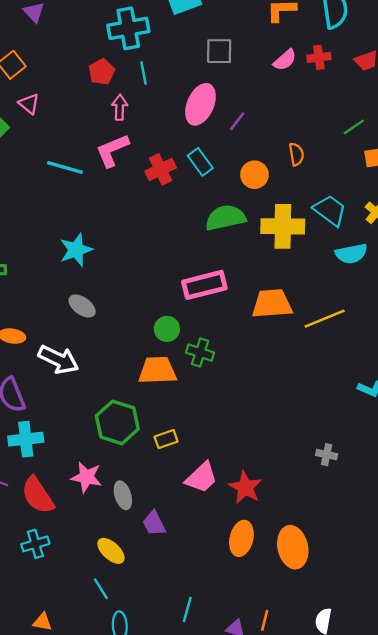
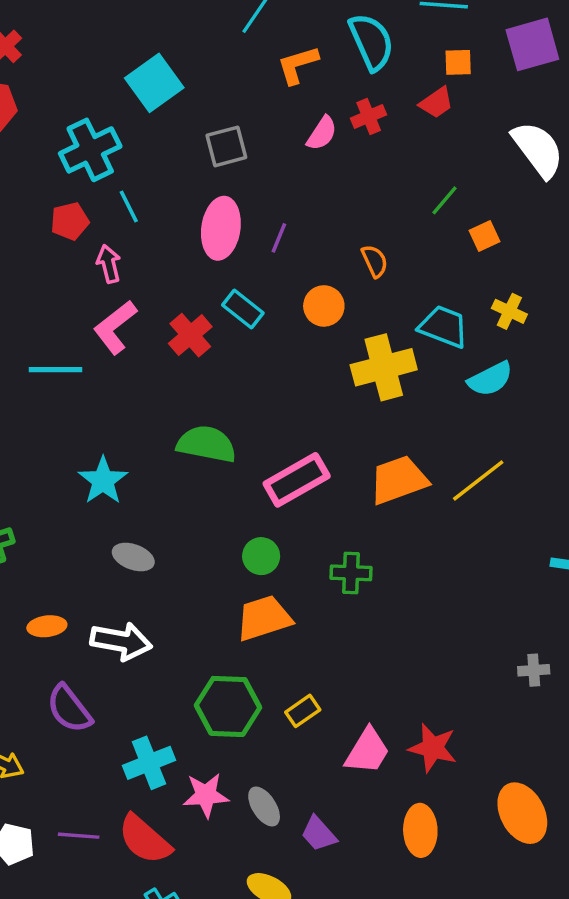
red pentagon: (102, 72) -> (70, 221), turned 30
green semicircle: (225, 218) -> (206, 444), moved, turned 39
green cross: (200, 353) -> (351, 573), moved
cyan cross: (26, 439) -> (149, 763), moved
orange ellipse: (241, 538) -> (420, 830), moved

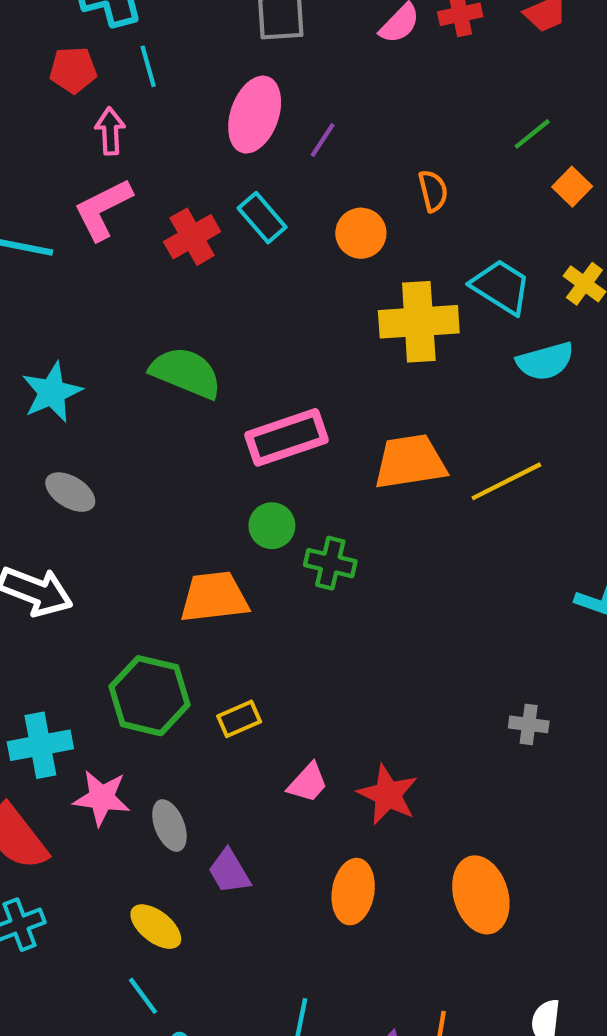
orange square: (484, 236) -> (572, 187), turned -32
green circle: (261, 556) -> (272, 526), moved
pink trapezoid: (367, 751) -> (308, 783), size x0.7

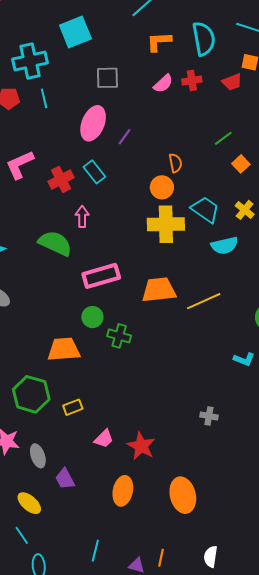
pink arrow: (110, 131) -> (82, 217), moved
orange circle: (361, 233) -> (162, 187), moved

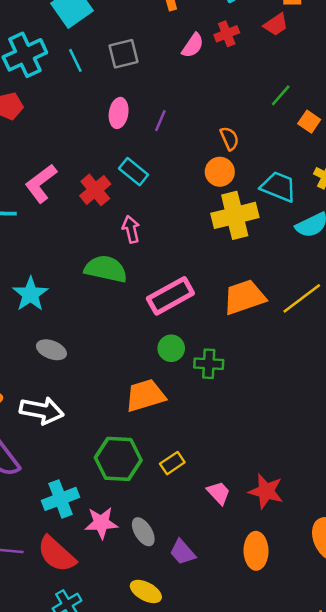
cyan line: (44, 98) -> (75, 60), moved
pink ellipse: (93, 123) -> (119, 113), size x0.7
pink trapezoid: (104, 439) -> (219, 493), turned -75

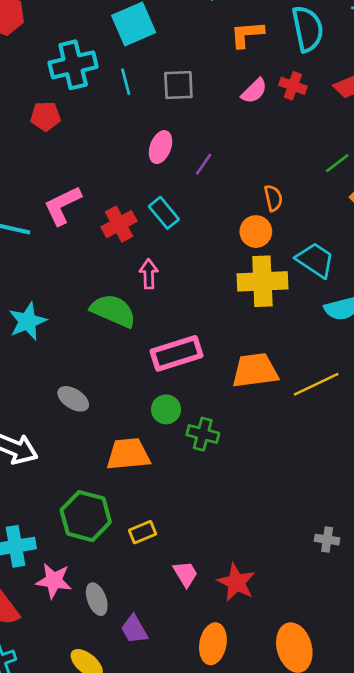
red cross: (227, 34) -> (293, 86), turned 30
gray ellipse: (51, 350) -> (73, 399), moved

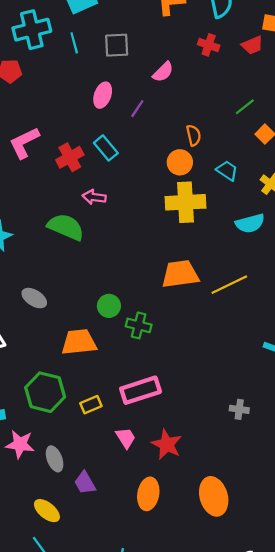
pink semicircle: (254, 91) -> (163, 72), moved
cyan trapezoid: (315, 260) -> (227, 171), moved, size x0.7
pink arrow: (149, 274) -> (94, 197), turned -80
pink rectangle: (177, 353) -> (141, 390), moved

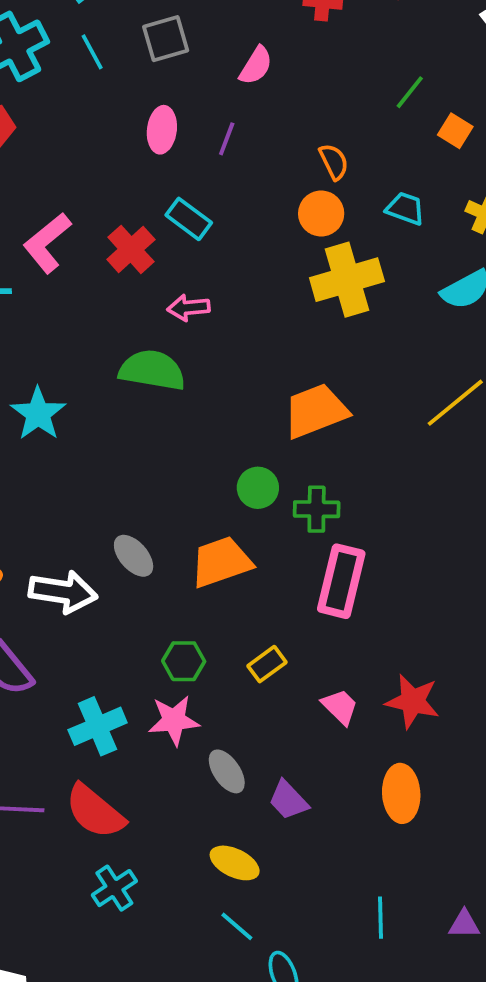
orange trapezoid: (180, 274) -> (316, 411), moved
gray ellipse: (34, 298) -> (134, 556), moved, turned 30
pink rectangle: (141, 390) -> (341, 581), moved, turned -45
green hexagon: (45, 392) -> (184, 661), size x0.6
pink star: (20, 444) -> (174, 720), moved

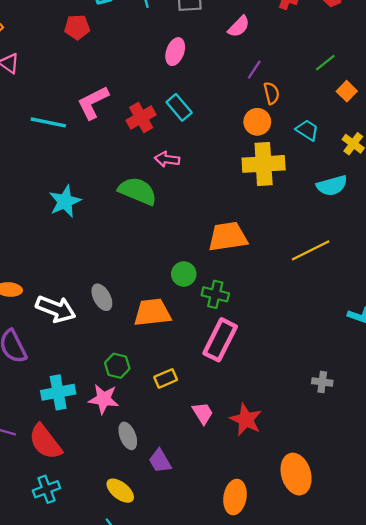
purple line: (227, 139) -> (254, 70), moved
orange ellipse: (401, 793) -> (235, 497), moved

